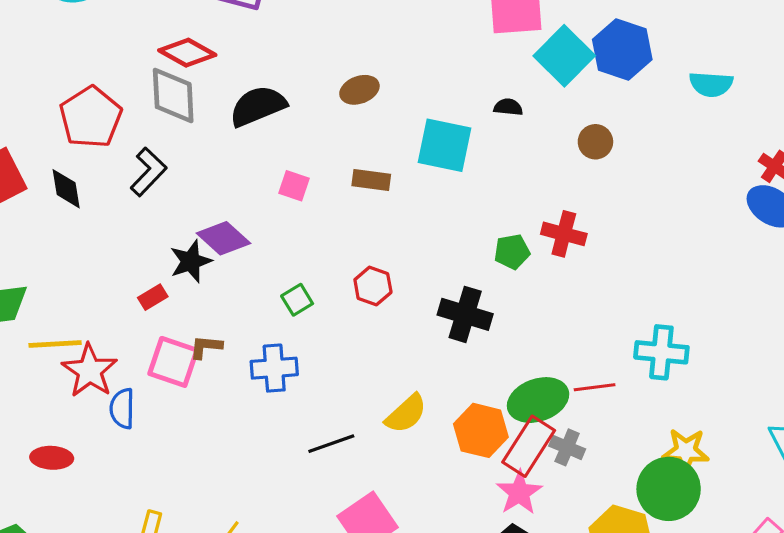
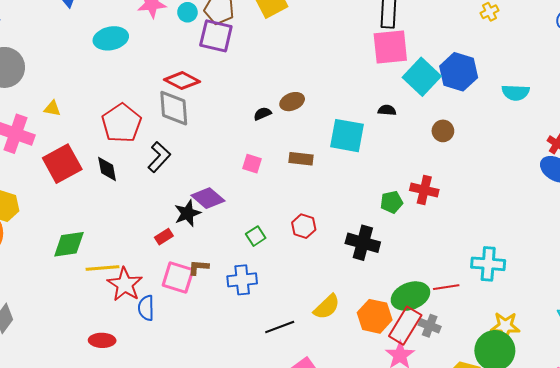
black semicircle: (258, 106) -> (262, 114), moved, size x0.5

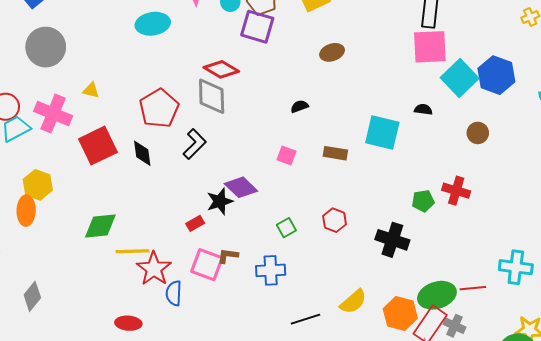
brown ellipse: (292, 102) -> (332, 52), moved

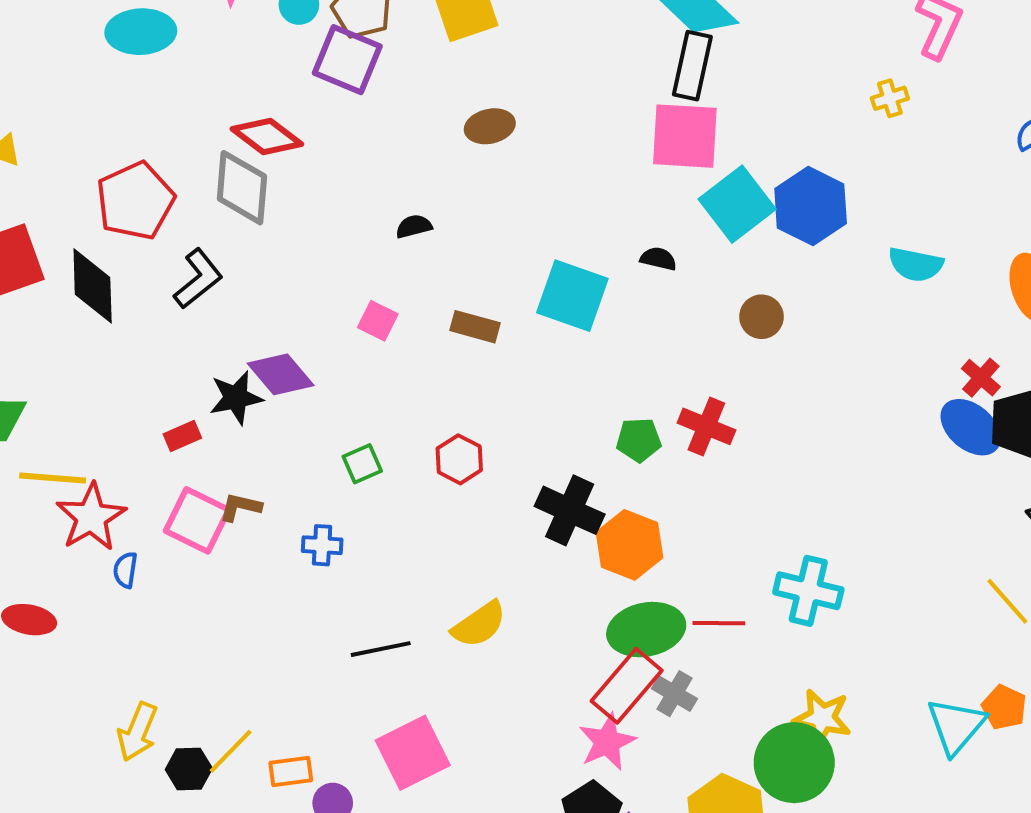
black diamond: (142, 153) -> (93, 286), size x1.4
blue cross: (271, 270) -> (322, 545), size x0.7
blue semicircle: (174, 293) -> (125, 570), size x0.7
orange hexagon: (400, 313) -> (629, 545), moved

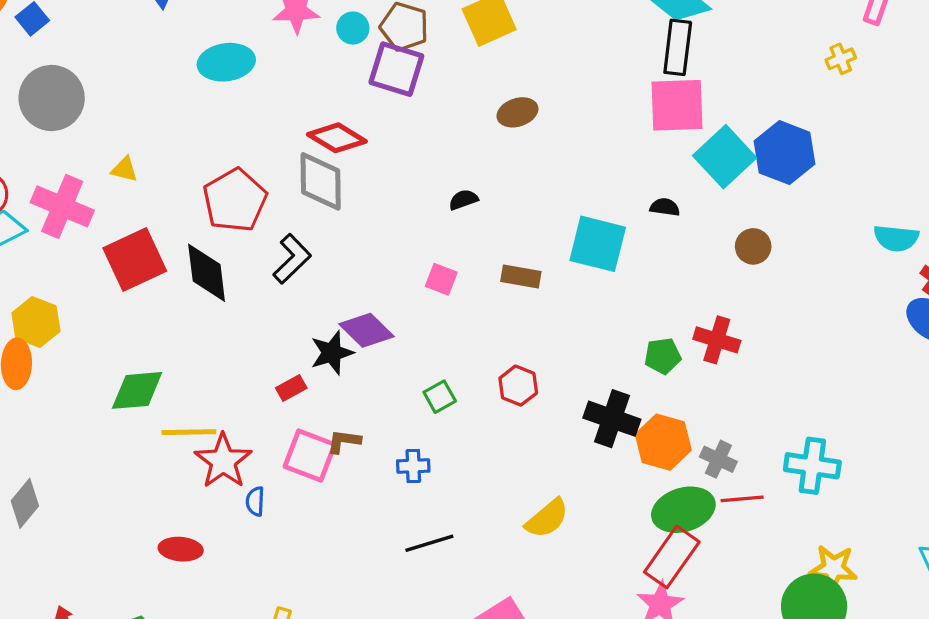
cyan semicircle: (916, 264) -> (896, 238), moved
black line: (381, 649) -> (429, 543), moved
gray cross: (675, 694) -> (718, 459), moved

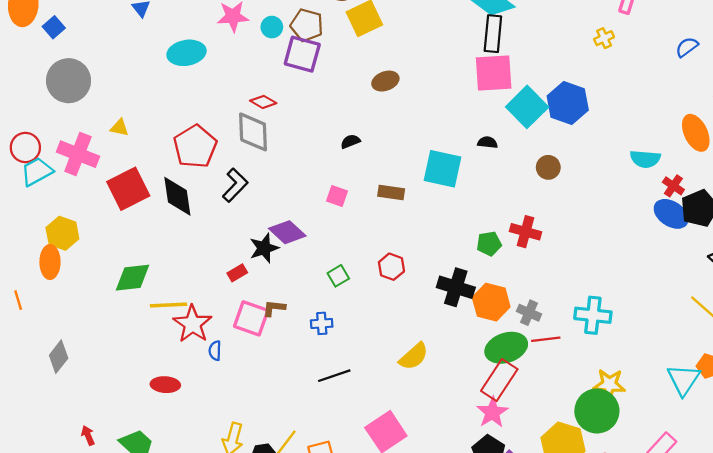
red diamond: (337, 138) -> (263, 102), size x0.7

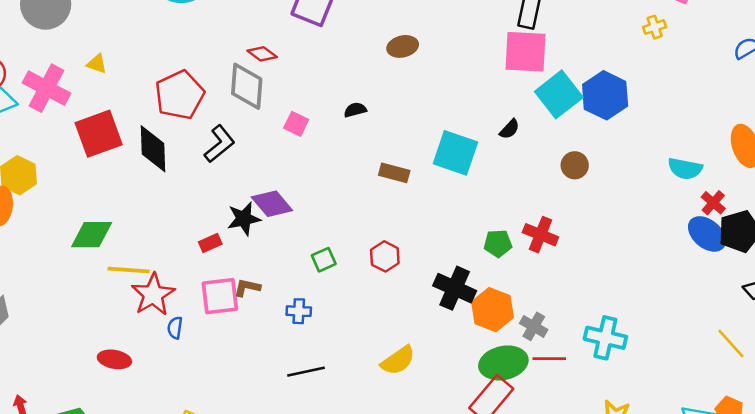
black semicircle: (487, 142) -> (509, 129), turned 120
pink square: (337, 196) -> (296, 124), moved
pink square: (251, 318) -> (220, 296), turned -33

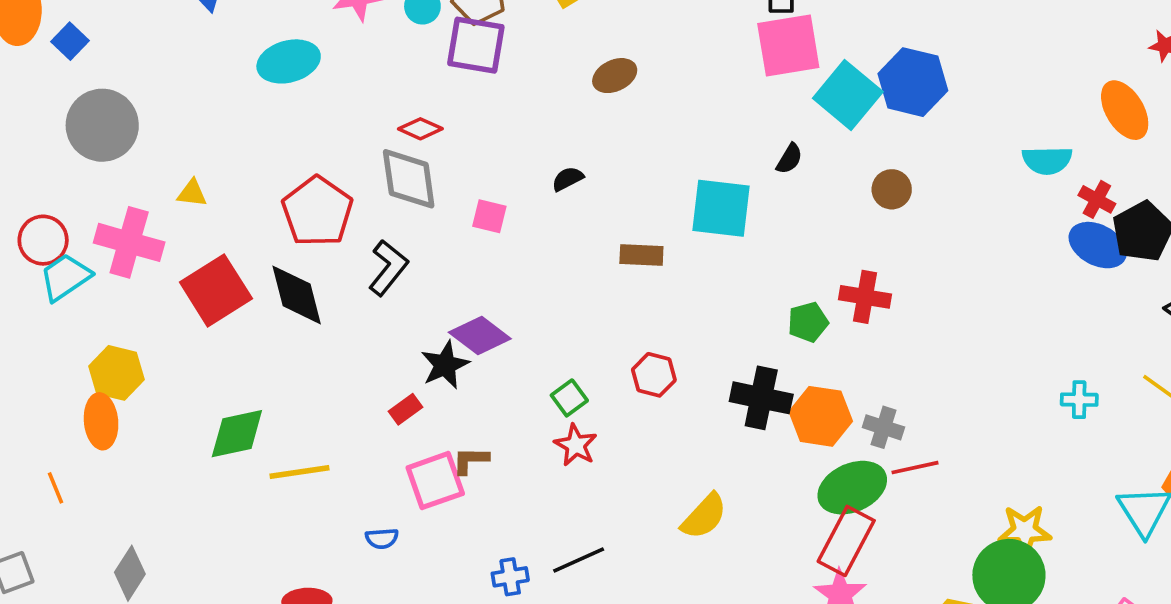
red star: (153, 295) -> (576, 445), moved, size x0.7
blue cross: (299, 311) -> (510, 577), moved
blue semicircle: (175, 328) -> (382, 539), turned -90
cyan cross: (605, 338) -> (1079, 400), moved, size x0.6

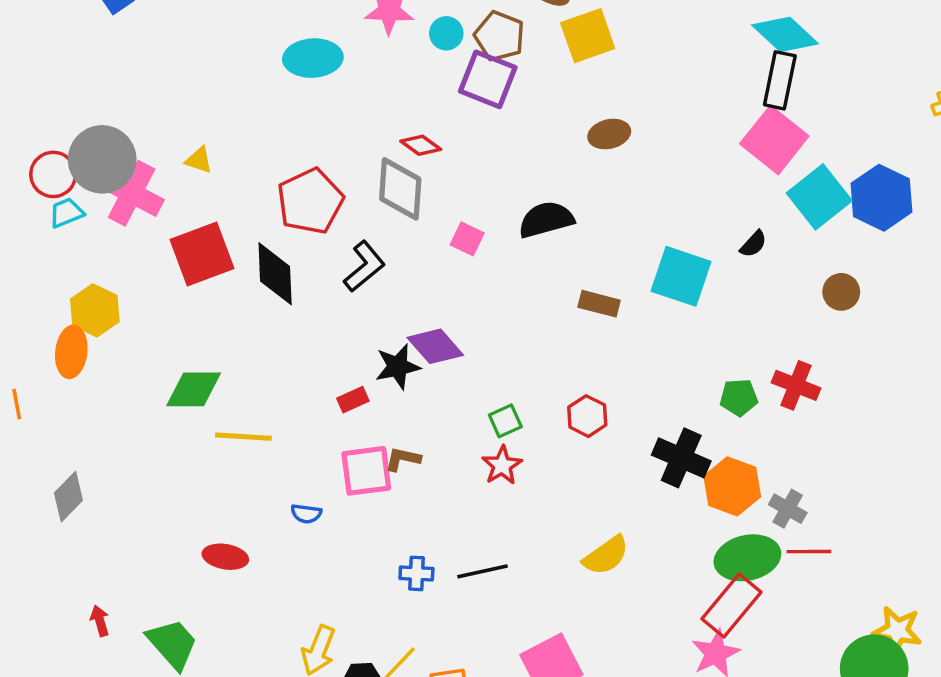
pink square: (788, 45) -> (774, 140), turned 36
gray circle: (102, 125) -> (102, 159), moved
black semicircle: (568, 179) -> (546, 220), size x1.8
cyan trapezoid: (65, 277) -> (66, 213), size x0.7

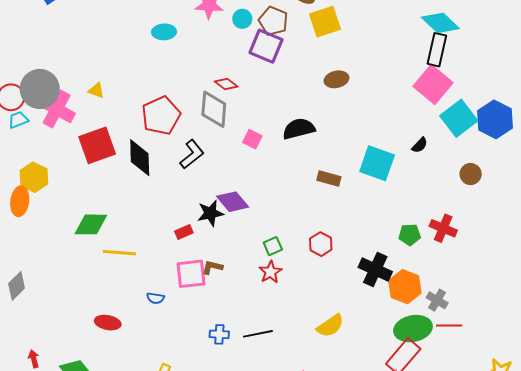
cyan ellipse: (313, 58) -> (164, 32), size x0.7

